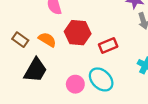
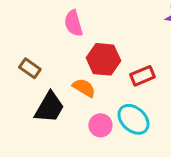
orange semicircle: (47, 40) -> (84, 88), moved

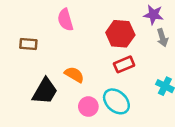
red hexagon: (103, 59) -> (120, 34), moved
brown rectangle: (30, 68) -> (28, 44), moved, turned -30

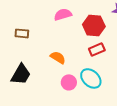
pink semicircle: (65, 20) -> (63, 14), moved, turned 90
black trapezoid: (45, 91) -> (21, 74), moved

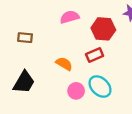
red rectangle: (97, 49) -> (95, 55), moved

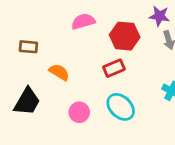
orange semicircle: (64, 64) -> (59, 72), moved
pink circle: (76, 91) -> (79, 112), moved

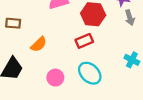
orange semicircle: (59, 72) -> (39, 44), turned 105

